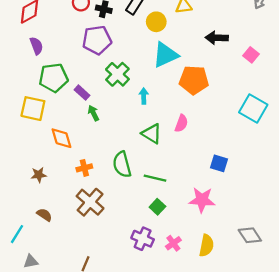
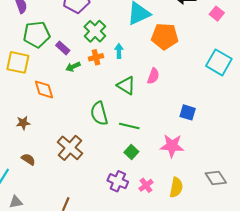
green arrow: (93, 113) -> (73, 67), turned -88
orange cross: (84, 168) -> (96, 57), moved

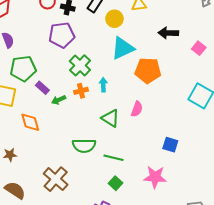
purple rectangle: (63, 48) -> (42, 88), moved
green semicircle: (99, 113) -> (84, 146), turned -75
brown semicircle: (28, 159) -> (15, 190), size x1.5

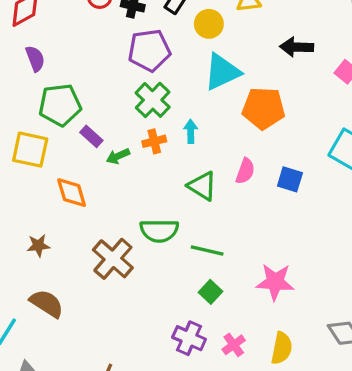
purple pentagon: (62, 35) -> (149, 50), moved
blue square: (170, 145) -> (290, 179), moved
brown cross: (56, 179) -> (113, 259), moved

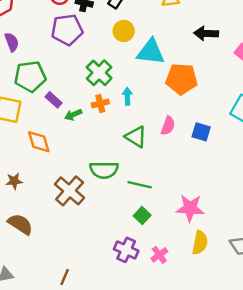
yellow circle: (209, 24) -> (124, 31), moved
purple pentagon: (149, 50) -> (67, 30), moved
cyan triangle: (222, 72) -> (151, 52), turned 32
yellow semicircle: (282, 348) -> (200, 243), moved

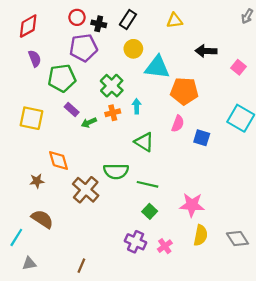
green pentagon: (30, 76) -> (62, 78), moved
pink semicircle: (168, 126) -> (178, 124), moved
orange diamond: (39, 142) -> (59, 160), moved

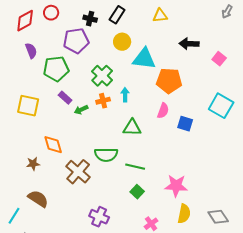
red circle: (77, 17) -> (51, 13), moved
green triangle: (144, 142) -> (132, 128), turned -30
purple cross: (136, 242) -> (99, 217), moved

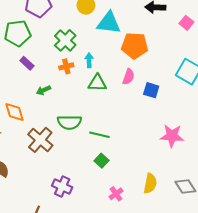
green arrow: (81, 110) -> (43, 90), moved
green triangle: (132, 128) -> (97, 83), moved
pink star: (176, 186) -> (172, 136), moved

